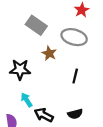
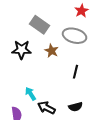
black star: (20, 70) -> (22, 50), moved

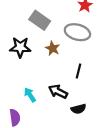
black arrow: (46, 108) -> (58, 92), moved

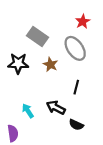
gray ellipse: (77, 32) -> (75, 48), turned 40
black semicircle: (79, 109) -> (76, 125), turned 40

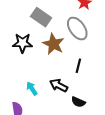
brown star: (50, 65) -> (53, 44), size x1.5

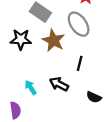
black semicircle: (78, 102) -> (94, 97), moved

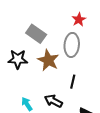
gray ellipse: (79, 24) -> (72, 45), turned 40

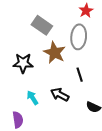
black star: (18, 59) -> (23, 63), moved
black line: (73, 82) -> (80, 75), turned -32

